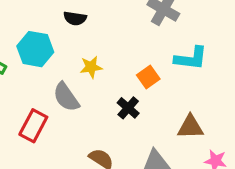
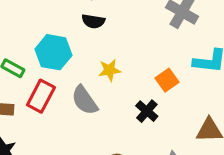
red rectangle: (33, 126) -> (41, 96), moved

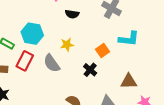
black semicircle: (93, 21) -> (72, 14), moved

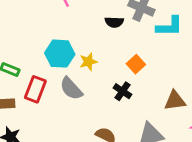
black semicircle: (72, 14) -> (114, 22), moved
cyan hexagon: (32, 34) -> (60, 54), moved
cyan L-shape: (129, 39) -> (169, 26), moved

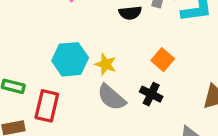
yellow star: (88, 62) -> (106, 64), turned -30
gray semicircle: (71, 89) -> (112, 97), moved

